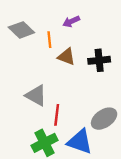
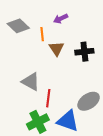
brown triangle: (66, 57) -> (57, 49), turned 35

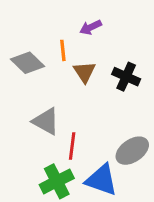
gray diamond: (18, 26) -> (27, 63), moved
black cross: (84, 52) -> (126, 77), turned 30

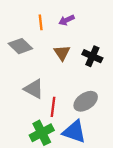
orange line: (63, 50) -> (41, 22), moved
gray ellipse: (132, 151) -> (86, 101), moved

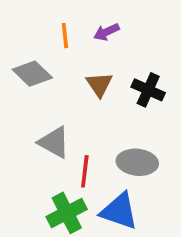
gray ellipse: (86, 101) -> (137, 162), turned 40

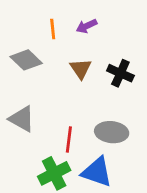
gray triangle: (54, 142) -> (22, 119), moved

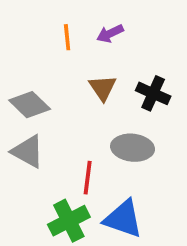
gray diamond: (26, 60) -> (30, 105), moved
gray ellipse: (112, 132) -> (133, 148), moved

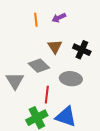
gray diamond: (30, 105) -> (39, 66), moved
gray triangle: (28, 151) -> (15, 81), turned 30

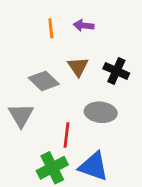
purple arrow: (59, 18) -> (84, 25), turned 32
gray diamond: (39, 66) -> (44, 81), moved

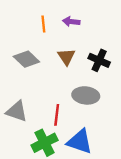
gray diamond: (44, 81) -> (26, 59), moved
gray triangle: (21, 115) -> (17, 111), moved, turned -40

